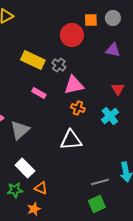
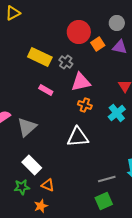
gray circle: (113, 18) -> (117, 23), moved
orange square: (91, 20) -> (98, 44), moved, turned -32

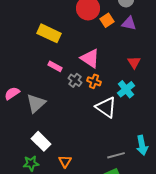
gray cross: (66, 62) -> (75, 80), moved
pink triangle: (81, 82) -> (90, 58), turned 45
white triangle: (78, 137) -> (106, 107), moved, turned 40
orange triangle: (48, 185) -> (65, 161), moved, turned 40

